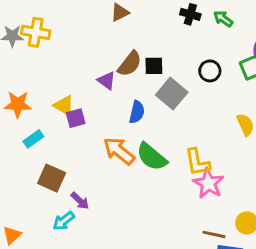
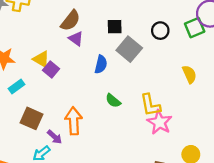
brown semicircle: (130, 64) -> (70, 21), moved
purple square: (76, 118) -> (51, 69), turned -35
orange arrow: (119, 151) -> (74, 121), moved, turned 48
green semicircle: (152, 157) -> (113, 101), size x0.6

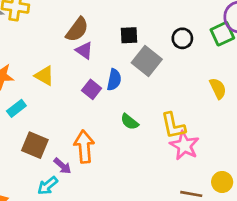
purple square: (51, 69) -> (92, 89), moved

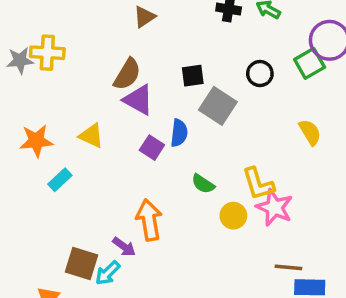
purple triangle: (84, 51) -> (138, 100), size x1.4
brown square: (35, 145) -> (82, 263), moved
yellow circle: (222, 182) -> (233, 216), moved

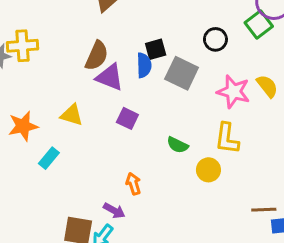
blue semicircle: (179, 133) -> (144, 65), moved
yellow L-shape: (258, 184) -> (227, 138), turned 32
pink star: (274, 207) -> (233, 92), moved
orange arrow: (149, 220) -> (133, 184), size x0.6

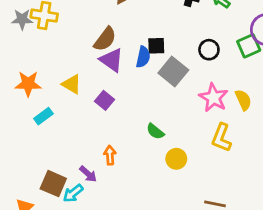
purple square: (127, 118) -> (104, 100), moved
yellow L-shape: (227, 138) -> (221, 138), moved

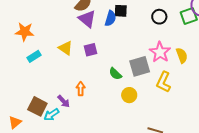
gray square: (173, 71) -> (140, 66), moved, turned 30
yellow triangle: (72, 84) -> (66, 48), moved
purple square: (104, 100) -> (91, 50), moved, turned 32

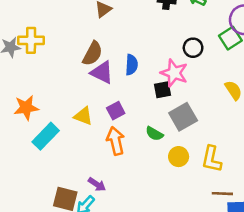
black square: (121, 11) -> (162, 90), moved
pink star: (160, 52) -> (174, 73), moved
cyan rectangle: (34, 56) -> (46, 136), size x1.5
yellow L-shape: (164, 82) -> (212, 159), moved
orange arrow: (81, 89) -> (116, 141), moved, size x1.5

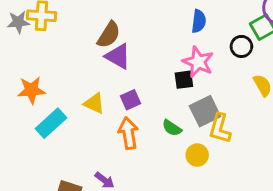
black circle: (193, 48) -> (241, 46), moved
blue semicircle: (131, 65) -> (199, 21), moved
yellow L-shape: (212, 159) -> (220, 128), moved

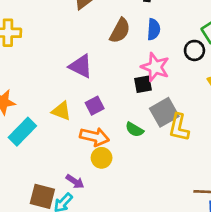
brown semicircle: (109, 35) -> (120, 31), moved
orange arrow: (128, 133) -> (94, 137), turned 116
yellow circle: (197, 155) -> (102, 158), moved

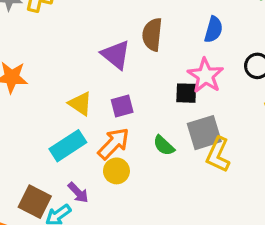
brown semicircle: (120, 31) -> (152, 34), moved, turned 145
cyan rectangle: (22, 132) -> (68, 146), moved
orange arrow: (94, 137) -> (114, 144), turned -72

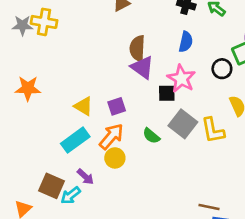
purple triangle: (116, 55) -> (142, 67), moved
gray square: (204, 133) -> (183, 124), turned -32
yellow L-shape: (218, 155) -> (213, 130), moved, turned -32

